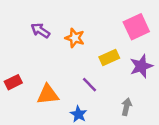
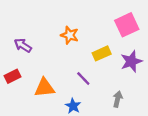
purple arrow: (40, 30) -> (23, 45), moved

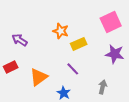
yellow rectangle: (102, 53) -> (79, 44), moved
purple star: (131, 61) -> (115, 54), turned 30
orange triangle: (45, 88) -> (39, 77), turned -30

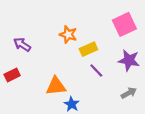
purple line: (73, 69) -> (96, 70), moved
orange triangle: (39, 77) -> (56, 86), moved, turned 30
gray arrow: (103, 87) -> (129, 93), moved, turned 48

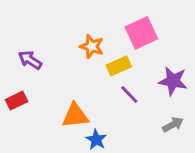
pink square: (124, 24) -> (141, 33), moved

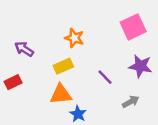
pink square: (141, 33) -> (133, 27), moved
yellow rectangle: (119, 66) -> (63, 66), moved
gray arrow: (173, 125) -> (131, 102), moved

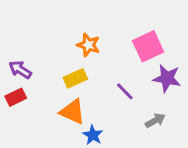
pink square: (133, 27) -> (148, 46), moved
purple arrow: (24, 49) -> (20, 70), moved
orange triangle: (61, 94) -> (72, 112), turned 30

